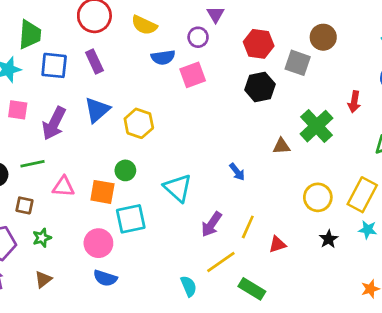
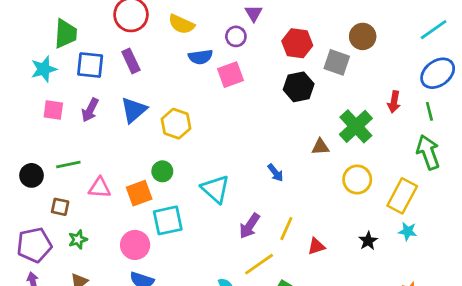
purple arrow: (54, 123) -> (90, 110), moved, size x0.7
orange square: (102, 192) -> (139, 193), turned -30
yellow circle: (318, 197) -> (357, 180), moved

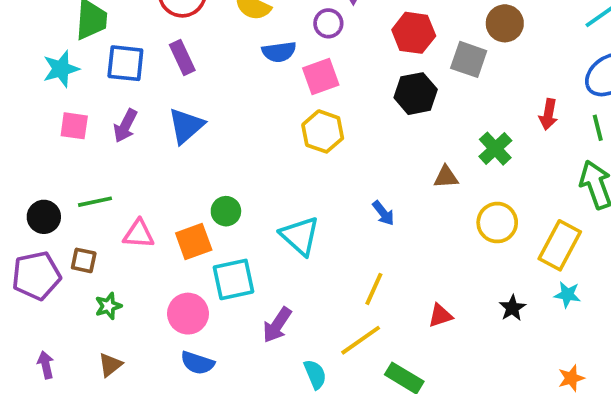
yellow hexagon: (176, 124) -> (323, 131), moved
green cross: (356, 126) -> (495, 149), size x0.7
purple arrow: (250, 226) -> (277, 325), moved
yellow line: (286, 229) -> (374, 289), moved
purple pentagon: (34, 245) -> (36, 276), moved

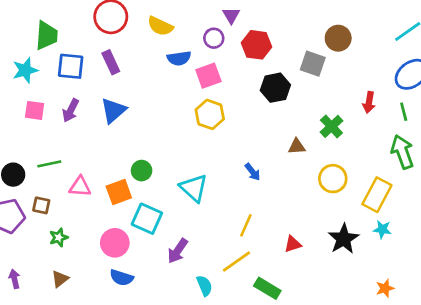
red hexagon: (414, 33) -> (257, 45), moved
cyan square: (234, 279) -> (147, 219), turned 36
black star: (512, 308) -> (344, 239), size x1.6

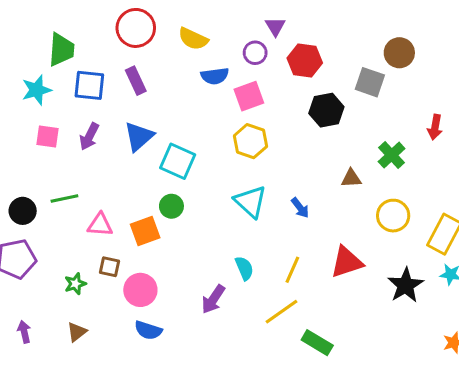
cyan triangle: (194, 188) -> (250, 202), moved
brown square: (41, 205) -> (109, 267), moved
cyan square: (147, 219) -> (178, 161), moved
red triangle: (293, 244) -> (347, 262), moved, size x1.6
cyan semicircle: (204, 286) -> (244, 268), moved

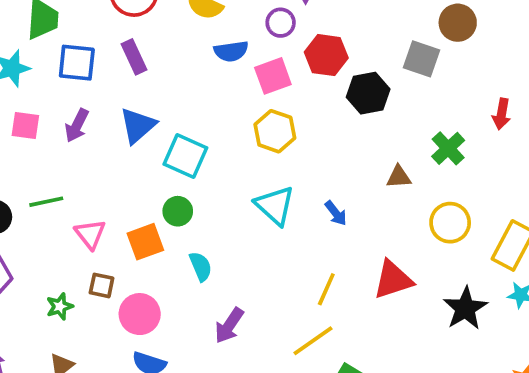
red hexagon: (305, 60) -> (326, 55), moved
pink triangle: (100, 225) -> (90, 234), turned 48
cyan semicircle: (244, 268) -> (201, 266), moved

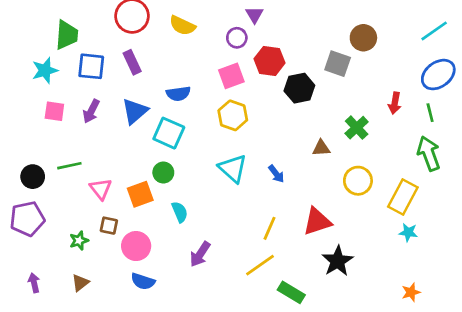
blue semicircle: (231, 51) -> (178, 94), moved
black star: (465, 308) -> (338, 261), moved

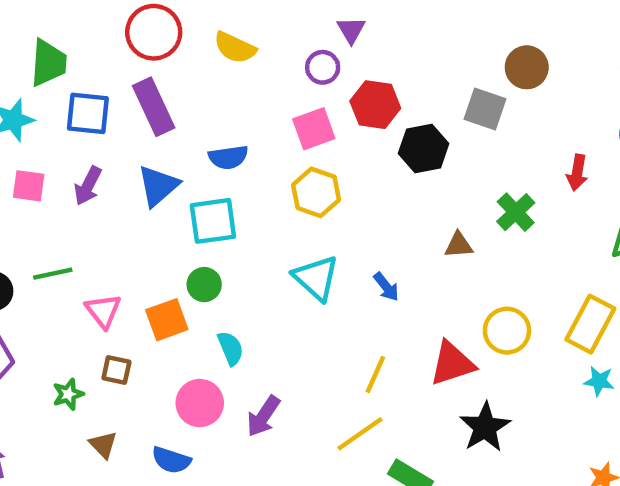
purple rectangle: (132, 62) -> (154, 107), size x1.4
cyan square: (169, 133) -> (213, 221), turned -32
yellow circle: (358, 181) -> (507, 331), moved
pink circle: (136, 246) -> (200, 403), moved
brown triangle: (80, 283) -> (103, 445), moved, turned -36

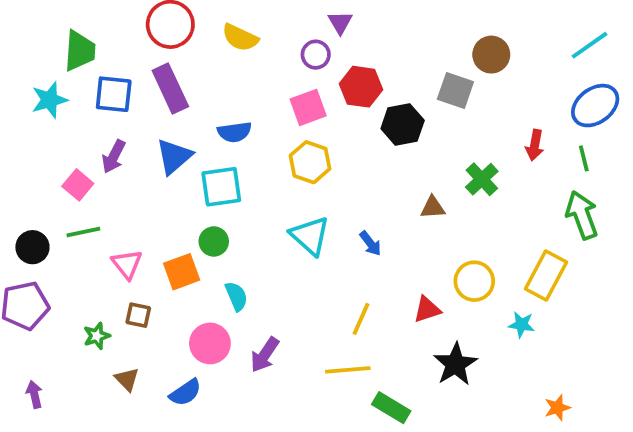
pink square: (29, 186) -> (78, 185), moved, turned 32
red triangle: (452, 364) -> (427, 309), size x0.7
cyan star: (599, 381) -> (521, 325), moved
yellow line: (360, 434) -> (348, 370), turned 30
blue semicircle: (171, 460) -> (185, 393), turned -52

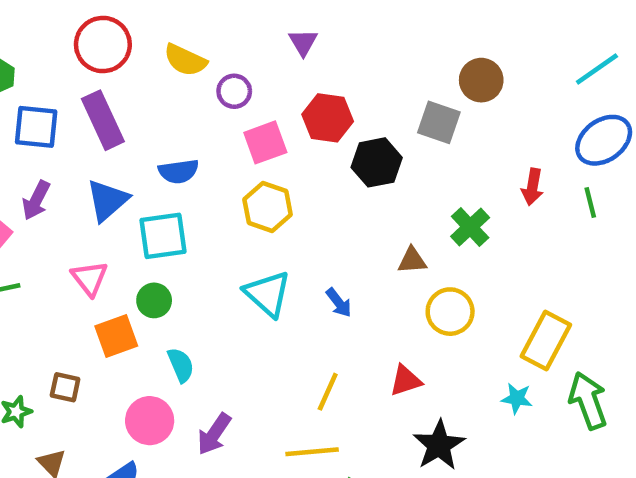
purple circle: (316, 55) -> (234, 91), moved
green arrow: (582, 215) -> (588, 401), moved
pink triangle: (127, 264) -> (90, 278), moved
yellow circle: (474, 281) -> (450, 312), moved

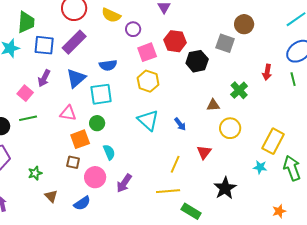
purple rectangle: (103, 120) -> (74, 42), turned 70
pink triangle: (90, 278) -> (68, 113), turned -42
red triangle: (406, 381) -> (204, 152), moved, turned -35
brown square: (65, 387) -> (73, 162), moved

